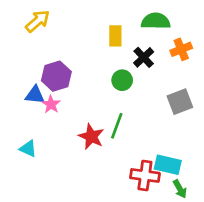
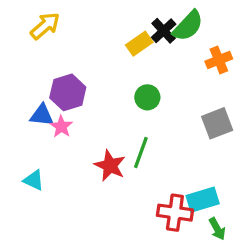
green semicircle: (156, 21) -> (188, 26), turned 132
yellow rectangle: (115, 36) -> (139, 44), turned 55
black cross: (144, 57) -> (164, 31), moved
cyan rectangle: (168, 165) -> (203, 200), turned -30

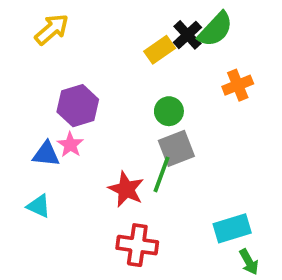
orange cross: (219, 60) -> (238, 85), moved
blue triangle: (42, 115) -> (46, 154), moved
gray square: (217, 123) -> (176, 148), moved
red cross: (175, 213) -> (137, 245), moved

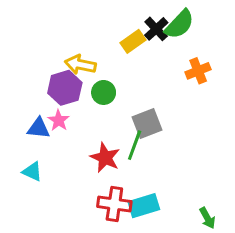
yellow arrow: (52, 29) -> (80, 65), moved, turned -128
green circle: (169, 111) -> (104, 92), moved
cyan rectangle: (232, 228) -> (144, 206), moved

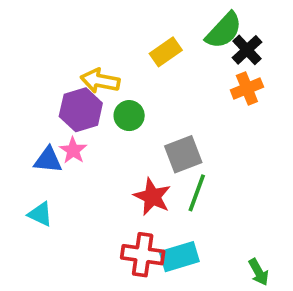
black cross: (156, 29) -> (247, 50), moved
green line: (135, 145) -> (197, 193), moved
red star: (105, 158) -> (152, 197), moved

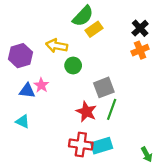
green semicircle: (224, 31) -> (83, 16), moved
purple hexagon: (81, 110) -> (20, 56), moved

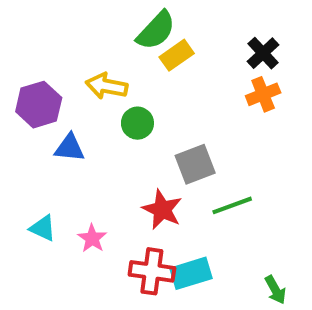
pink star: (41, 85) -> (92, 238), moved
blue triangle: (27, 91) -> (70, 148), moved
green line: (112, 109) -> (232, 205), moved, turned 50

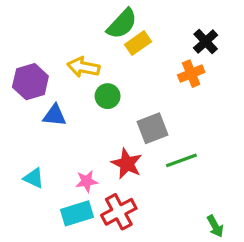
orange cross: (263, 94) -> (191, 74), moved
pink star: (92, 238) -> (87, 181), moved, turned 30
red cross: (152, 271) -> (119, 212), turned -36
cyan rectangle: (191, 273) -> (77, 213), moved

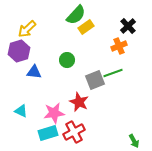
yellow arrow: (83, 67) -> (27, 29), moved, turned -54
green line: (181, 160) -> (113, 73), moved
pink star: (87, 181) -> (54, 113), size x1.5

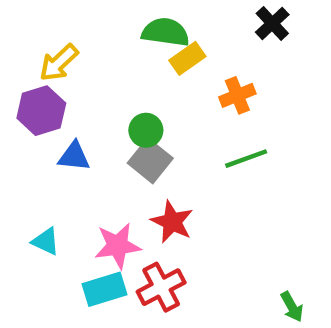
green semicircle: (76, 15) -> (166, 32), turned -125
black cross: (128, 26) -> (272, 23), moved
orange cross: (119, 46) -> (237, 95), moved
gray square: (95, 80) -> (150, 161), moved, turned -30

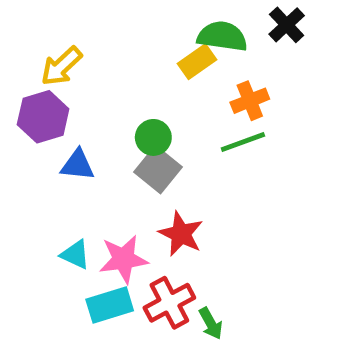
green semicircle: (166, 32) -> (222, 36), moved
green line: (246, 159) -> (243, 142), moved
cyan triangle: (46, 241) -> (75, 255), moved
green arrow: (292, 307) -> (211, 323), moved

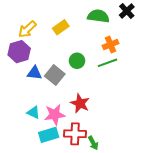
yellow rectangle: (197, 62) -> (61, 27), moved
green circle: (153, 137) -> (77, 61), moved
gray square: (158, 170) -> (55, 75), moved
red cross: (169, 303) -> (75, 134), turned 30

